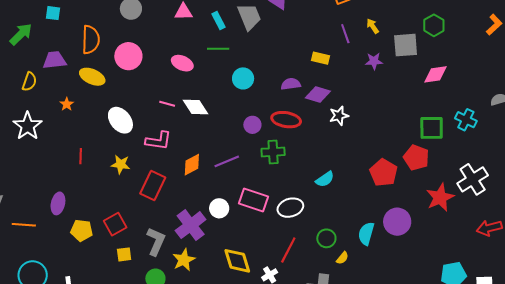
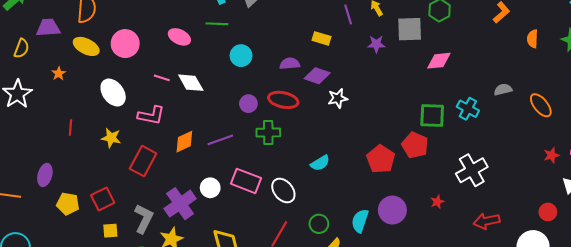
pink circle: (128, 56) -> (125, 44), moved
red star: (440, 197) -> (437, 202), moved, size x0.5
white ellipse: (290, 208) -> (283, 190), turned 65

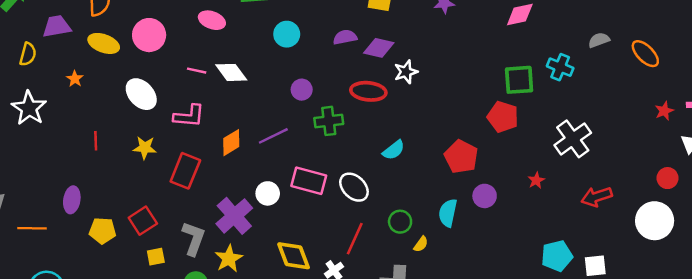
red ellipse: (283, 100) -> (368, 91), moved
red pentagon: (381, 159) -> (461, 157), moved
purple circle: (392, 210) -> (485, 196), size x0.7

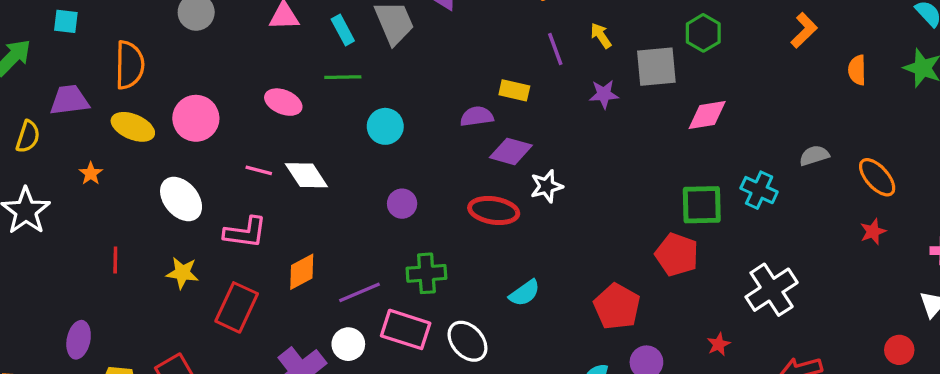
purple semicircle: (345, 37) -> (477, 116), moved
red star: (664, 111) -> (873, 232), moved
green cross: (329, 121) -> (426, 273), moved
purple line: (273, 136) -> (360, 292), moved

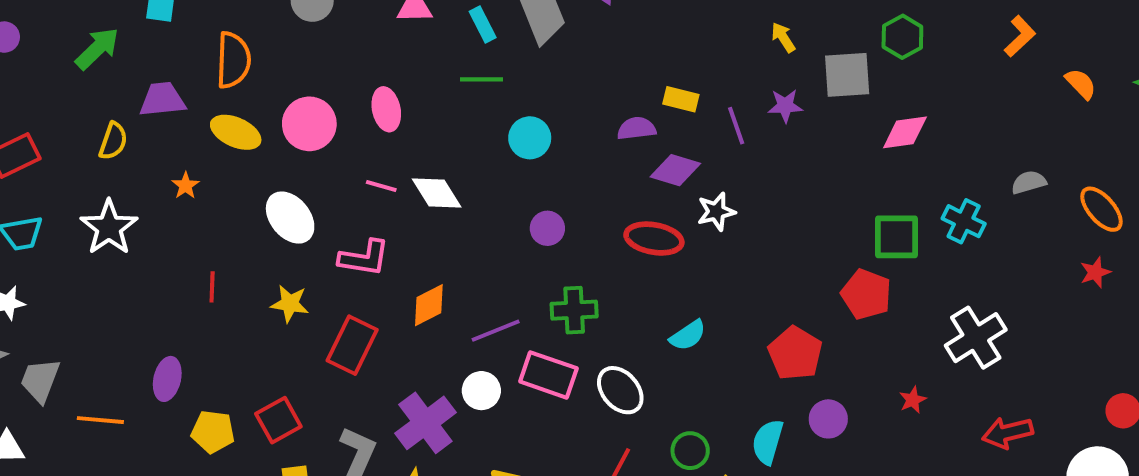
purple line: (555, 49) -> (736, 126), moved
orange semicircle: (857, 70) -> (1081, 84), turned 136
pink ellipse: (283, 102) -> (386, 109), moved, turned 54

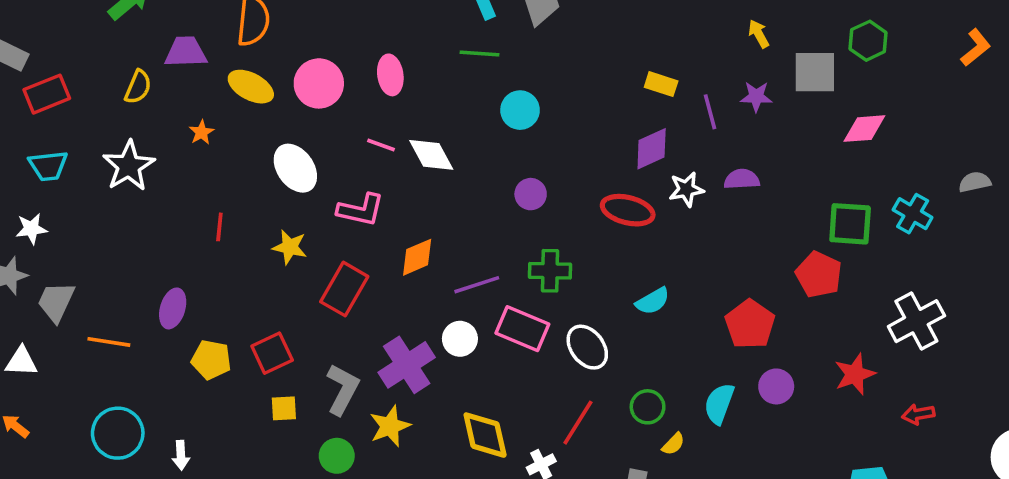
purple semicircle: (637, 128) -> (742, 179), moved
purple diamond: (675, 170) -> (652, 149), turned -45
red star: (913, 400) -> (855, 374), size x1.6
red arrow: (1008, 433) -> (918, 414), moved, size x0.7

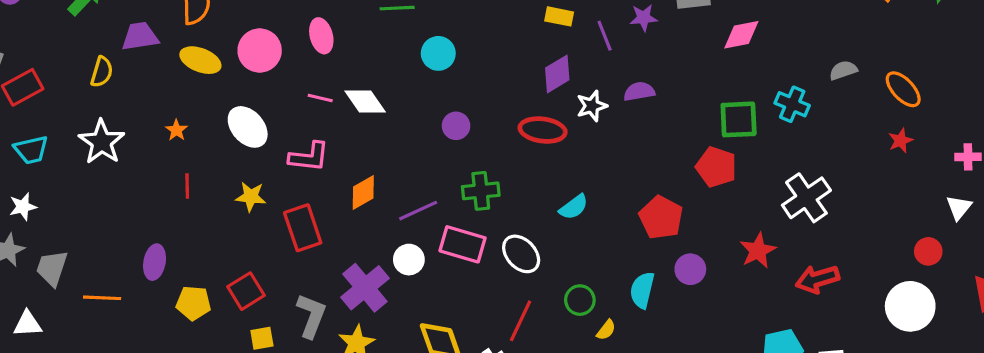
orange star: (202, 132) -> (176, 130), moved
red rectangle: (344, 289) -> (303, 228), turned -42
red arrow: (918, 414) -> (817, 279), size x1.5

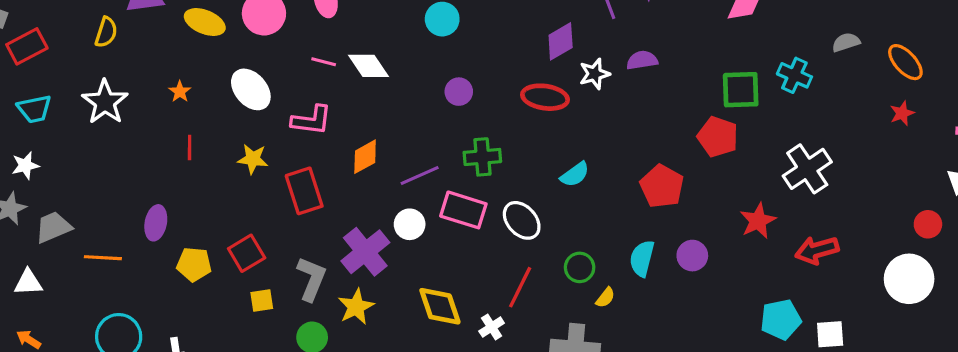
gray trapezoid: (52, 268) -> (53, 227), turned 48
purple circle: (690, 269) -> (692, 256), moved

